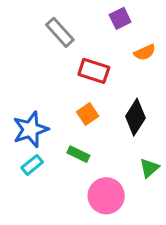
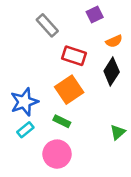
orange square: (88, 114) -> (69, 90), size x1.6
black diamond: (135, 117) -> (112, 72), moved
pink circle: (106, 196) -> (57, 154), moved

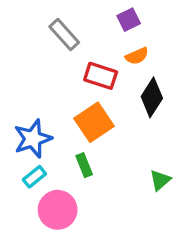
orange semicircle: (114, 41) -> (137, 56), moved
green rectangle: (62, 121) -> (84, 165), turned 42
pink circle: (57, 154) -> (58, 210), moved

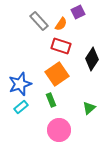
orange semicircle: (137, 56) -> (61, 24), moved, turned -32
green triangle: (160, 180) -> (89, 108), moved
pink circle: (58, 210) -> (59, 130), moved

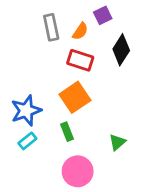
gray rectangle: (39, 21) -> (51, 27), turned 30
black diamond: (92, 59) -> (121, 50), moved

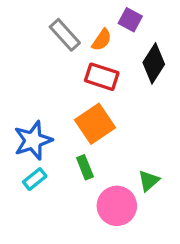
purple square: (103, 15) -> (130, 20), turned -36
gray rectangle: (51, 27) -> (65, 35), turned -30
pink circle: (78, 171) -> (117, 206), moved

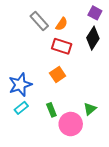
purple square: (130, 20) -> (95, 13), moved
orange square: (95, 124) -> (58, 75), size x0.7
green rectangle: (85, 167) -> (51, 110), moved

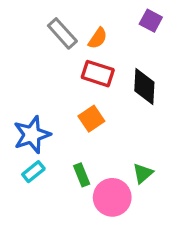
black diamond: (93, 38) -> (144, 86), moved, turned -30

